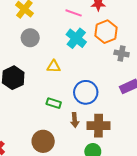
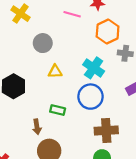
gray circle: (30, 38) -> (43, 43), moved
cyan cross: (76, 38) -> (94, 68), moved
brown arrow: (75, 120) -> (37, 127), moved

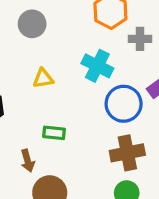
gray circle: (43, 43) -> (32, 24), moved
blue circle: (90, 97) -> (124, 104), moved

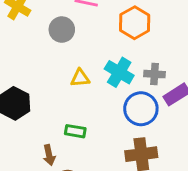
gray cross: (140, 39) -> (154, 74), moved
yellow triangle: (43, 78) -> (80, 78), moved

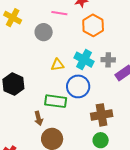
blue circle: (141, 109) -> (78, 86), moved
green rectangle: (75, 131) -> (56, 101), size x1.5

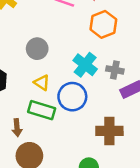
gray circle: (44, 32) -> (37, 49), moved
yellow triangle: (57, 65) -> (42, 83), moved, turned 32
brown cross: (102, 115) -> (109, 131), moved

